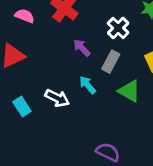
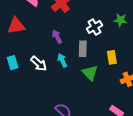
purple arrow: (82, 48) -> (57, 37), moved
gray rectangle: (111, 62) -> (83, 49), turned -42

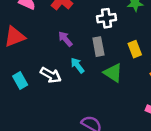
white cross: (94, 27) -> (107, 18), turned 35

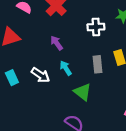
gray rectangle: (98, 47) -> (98, 64), moved
green triangle: (113, 73) -> (83, 92), moved

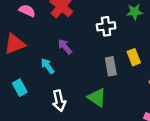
cyan arrow: (66, 68) -> (48, 66), moved
white arrow: (41, 75) -> (59, 101), moved, turned 48

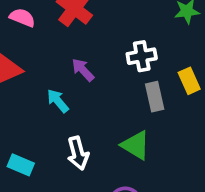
white cross: (106, 26) -> (142, 56), moved
cyan rectangle: (20, 88) -> (21, 165), moved, turned -35

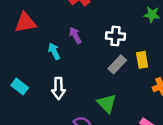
gray rectangle: (155, 97) -> (117, 64), turned 42
green triangle: (136, 145) -> (107, 103), moved

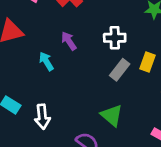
yellow rectangle: (142, 60) -> (147, 62), turned 35
white arrow: (58, 88) -> (42, 117), moved

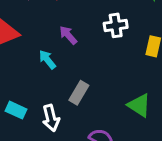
gray rectangle: (120, 70) -> (79, 93), moved
green triangle: (112, 115) -> (139, 105), moved

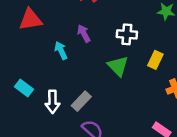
gray rectangle: (79, 93) -> (81, 101), moved
green triangle: (139, 105) -> (118, 66), moved

